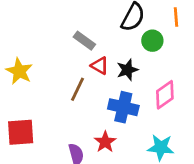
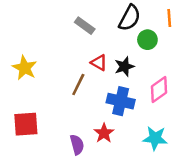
gray rectangle: (84, 41) -> (85, 26), moved

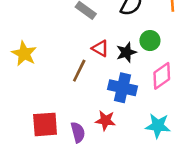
green circle: (147, 40) -> (150, 41), moved
red square: (26, 124) -> (45, 124), moved
red star: (104, 133) -> (105, 120), turned -30

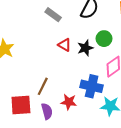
brown line: (79, 71) -> (43, 86), moved
blue cross: (122, 88) -> (92, 86), moved

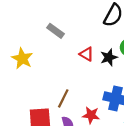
gray rectangle: (53, 15) -> (55, 31), moved

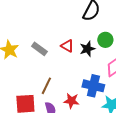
gray rectangle: (55, 31) -> (39, 49), moved

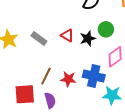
red star: (71, 101) -> (68, 79), moved

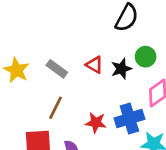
brown line: (46, 76) -> (55, 108), moved
blue cross: (94, 76) -> (129, 119), turned -30

